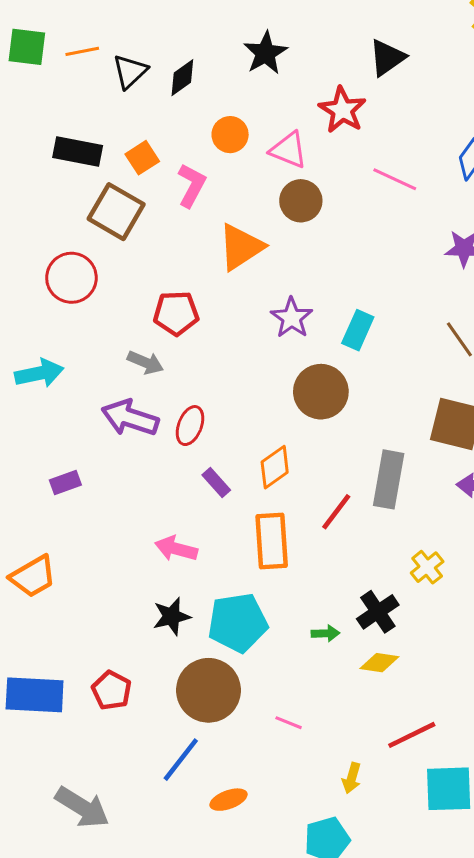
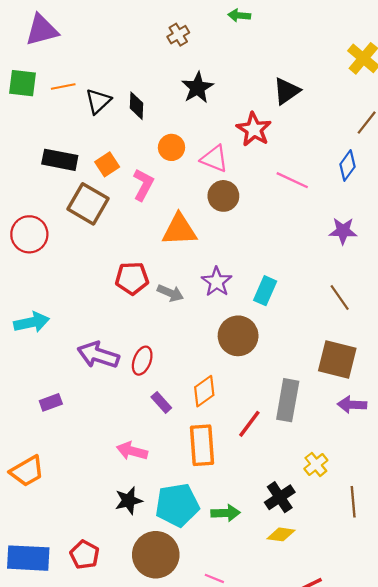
black diamond: (182, 78) -> (137, 106), turned -52
orange triangle: (241, 247) -> (179, 230), turned 30
red circle: (71, 278) -> (29, 234), moved
gray arrow: (145, 362) -> (170, 293), moved
green arrow: (325, 633) -> (226, 513), moved, size x1.4

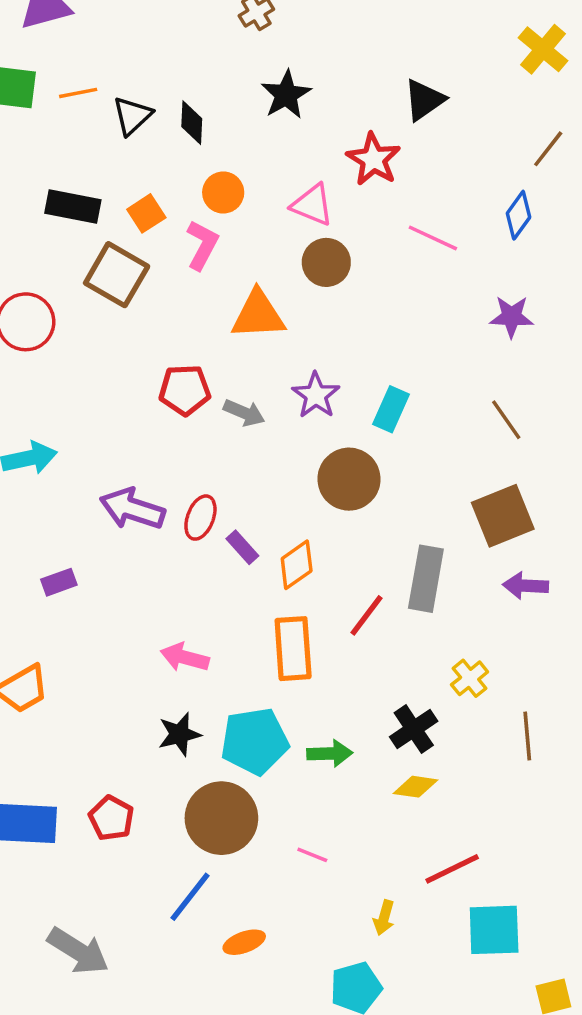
orange circle: (171, 147) -> (223, 193), moved
brown square: (337, 360) -> (503, 516), turned -36
purple rectangle: (161, 402) -> (242, 547), moved

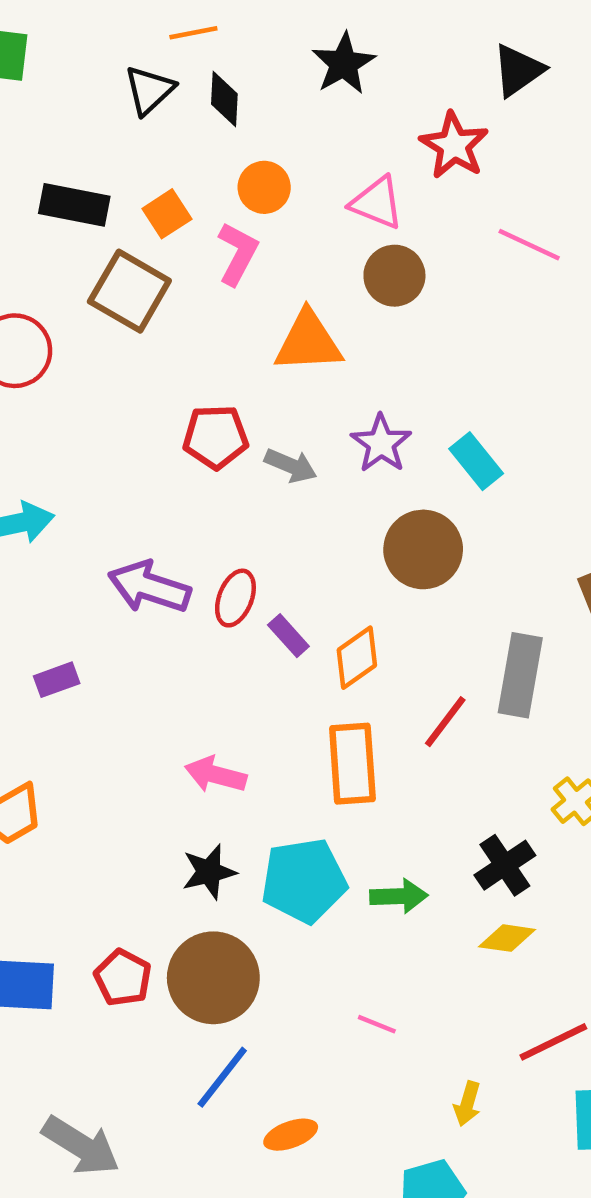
orange line: (78, 93) -> (193, 33), moved
cyan rectangle: (391, 409) -> (476, 461), turned -63
brown circle: (221, 818) -> (213, 978), moved

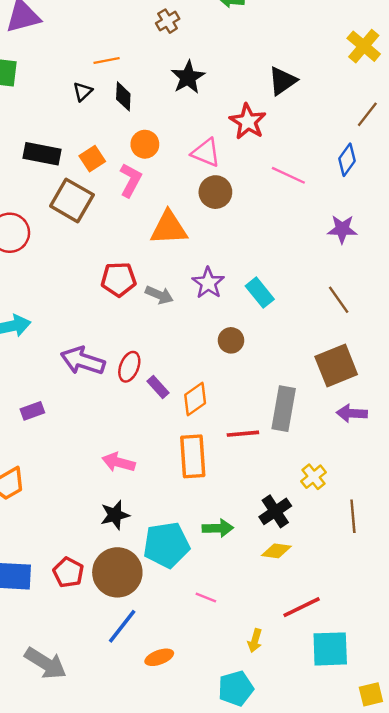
black triangle: (149, 90) -> (83, 92), size x0.7
brown circle: (423, 549) -> (231, 340), size x0.6
red line: (445, 722) -> (243, 434), turned 48
cyan pentagon: (304, 881) -> (166, 545), moved

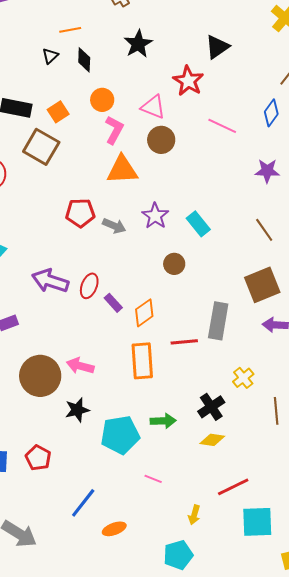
pink L-shape: (131, 180) -> (114, 130), moved
brown circle: (117, 572) -> (40, 376), moved

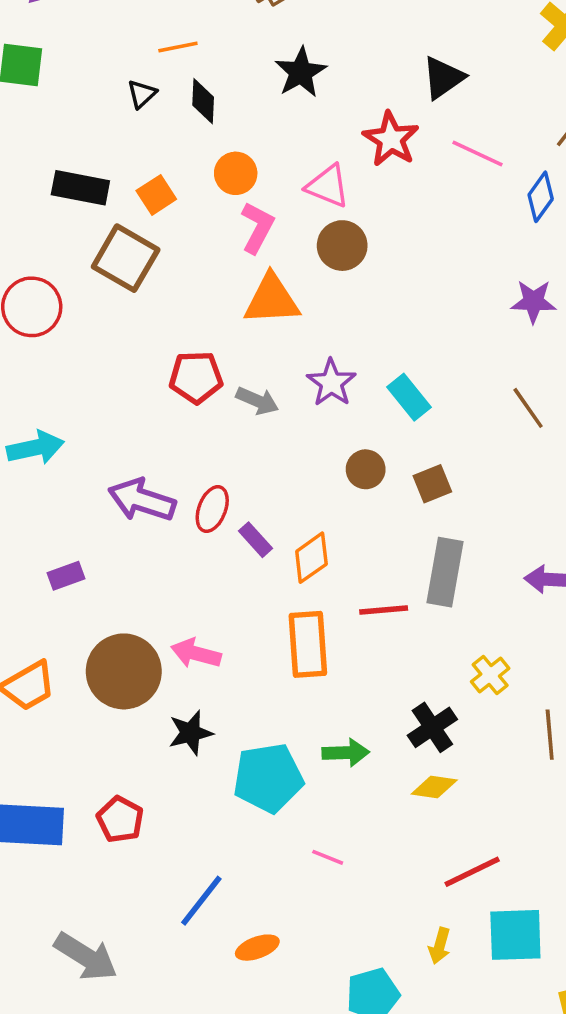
pink line: (222, 126) -> (477, 153), moved
brown square: (262, 285) -> (432, 484), moved, size x0.6
yellow arrow: (194, 515) -> (440, 946), moved

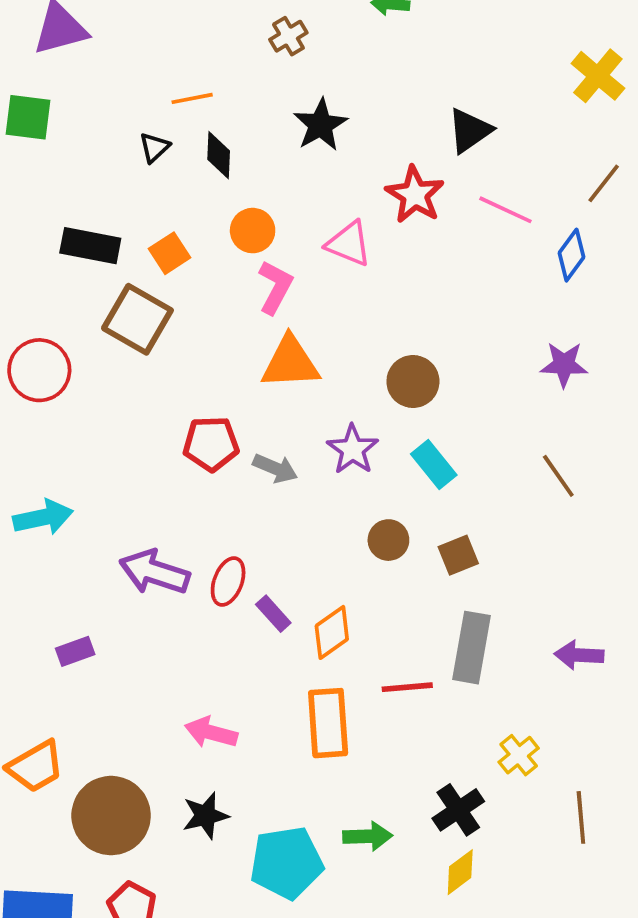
brown circle: (342, 246) -> (413, 381), moved
brown circle: (124, 671) -> (111, 816), moved
yellow diamond: (434, 787) -> (460, 872), turned -45

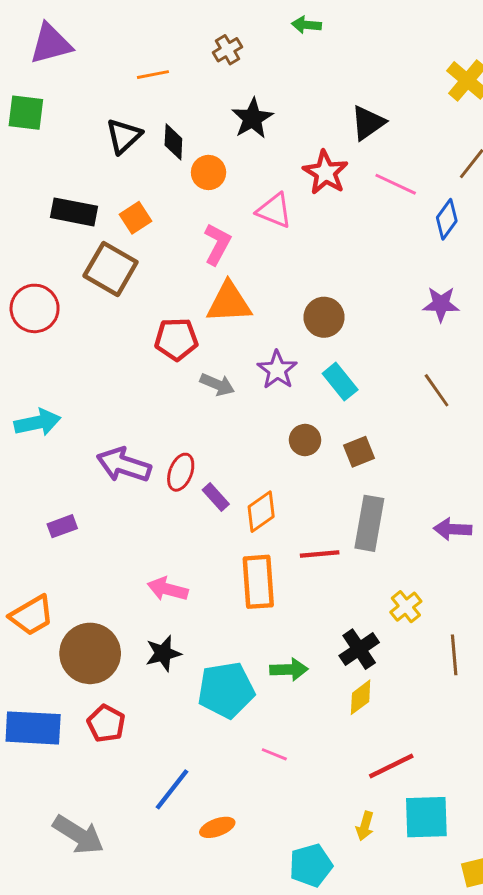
orange line: (192, 98) -> (153, 75), moved
black triangle: (154, 147) -> (124, 136), size x1.5
orange circle: (253, 231) -> (209, 172), moved
red pentagon: (211, 444) -> (176, 339), moved

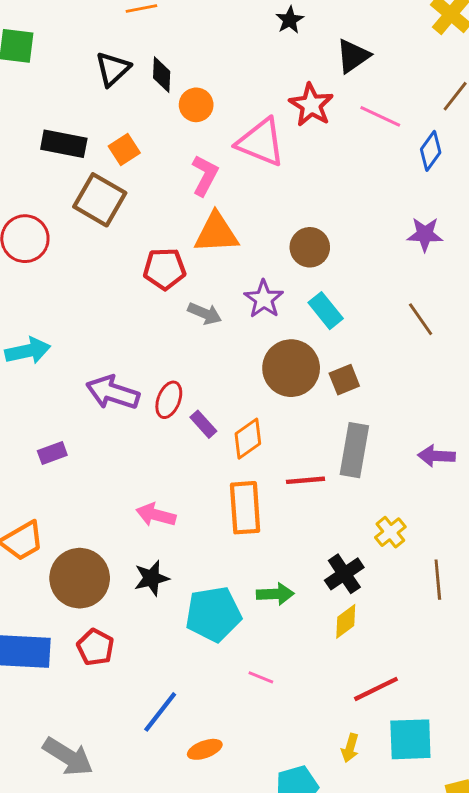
black star: (252, 118) -> (290, 20), moved, size x0.7
pink triangle: (274, 210) -> (261, 142), size x1.4
brown circle: (305, 440) -> (291, 368), size x1.8

